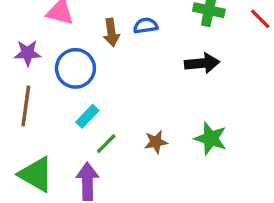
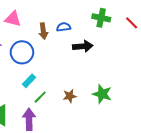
black arrow: (202, 63) -> (83, 46), moved

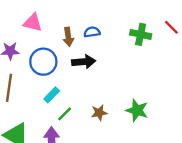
green cross: (101, 18) -> (141, 34), moved
black arrow: (83, 46) -> (84, 62), moved

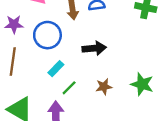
black arrow: (84, 62) -> (94, 48), moved

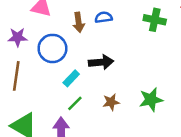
cyan rectangle: (56, 69) -> (71, 78), moved
green star: (142, 84) -> (151, 100), turned -30

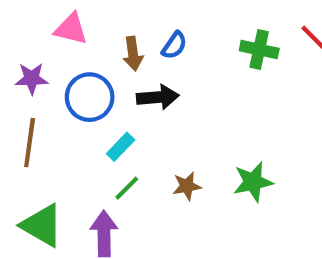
blue semicircle: (104, 17) -> (174, 45), turned 133
black arrow: (101, 62) -> (158, 97), moved

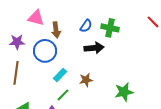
green cross: (259, 50) -> (110, 28), moved
brown arrow: (133, 54) -> (56, 30), moved
black arrow: (158, 97) -> (94, 48), moved
brown star: (187, 186) -> (86, 80), moved

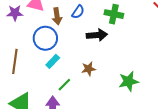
blue semicircle: (86, 26) -> (78, 12), moved
purple star: (17, 42) -> (15, 13), moved
cyan rectangle: (60, 75) -> (53, 61), moved

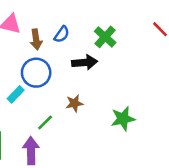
green cross: (114, 14) -> (105, 37), turned 30
blue circle: (45, 38) -> (36, 73), moved
cyan rectangle: (53, 61) -> (16, 94), moved

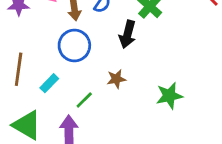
black arrow: (85, 62) -> (127, 34), turned 110
cyan rectangle: (16, 94) -> (49, 83), moved

